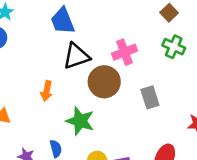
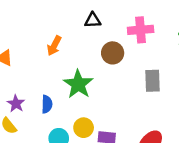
black triangle: (76, 56) -> (93, 20), size x0.6
brown circle: (104, 82) -> (113, 53), size x0.7

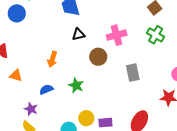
green star: (78, 84) -> (76, 85), size x0.7
blue semicircle: (47, 104) -> (46, 89), moved, turned -104

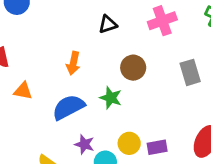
brown circle: (98, 57) -> (133, 68), moved
blue semicircle: (46, 89) -> (68, 107), size x1.6
purple star: (31, 109) -> (84, 144), moved

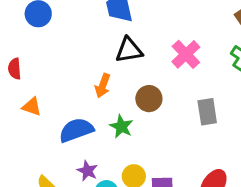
pink cross: (162, 21) -> (186, 54), turned -32
black triangle: (108, 24) -> (129, 50), size x1.4
orange arrow: (73, 63) -> (103, 86), moved

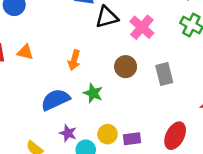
black triangle: (129, 50) -> (107, 17), moved
brown circle: (149, 99) -> (126, 67), moved
orange triangle: (32, 107) -> (25, 52), moved

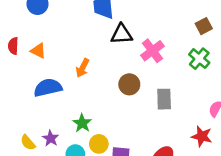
green star: (93, 93) -> (82, 123), moved
blue semicircle: (55, 100) -> (48, 88), moved
purple star: (68, 133) -> (51, 138), moved

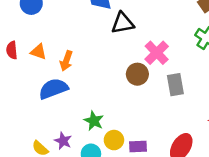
pink cross: (152, 51) -> (157, 53), moved
orange arrow: (83, 68) -> (66, 61), moved

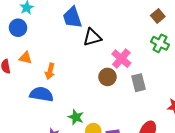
orange triangle: (38, 52) -> (25, 58), moved
blue semicircle: (53, 89) -> (41, 94), turned 35

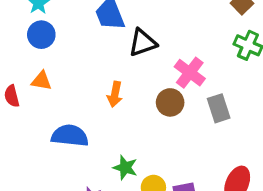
blue circle: (18, 28) -> (41, 35), moved
orange arrow: (50, 71) -> (115, 94), moved

